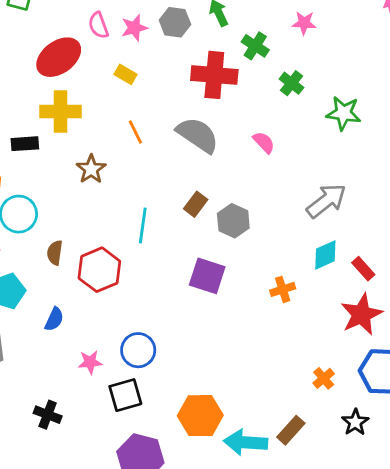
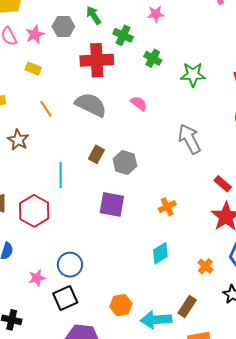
gray arrow: (326, 201) -> (189, 139), turned -72
cyan diamond: (325, 255) -> (160, 253), moved
orange hexagon: (200, 416) -> (121, 305), size x0.7

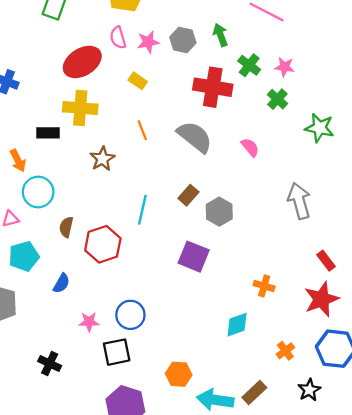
pink star: (156, 14) -> (285, 67), moved
orange cross: (167, 207) -> (264, 286), moved, turned 30

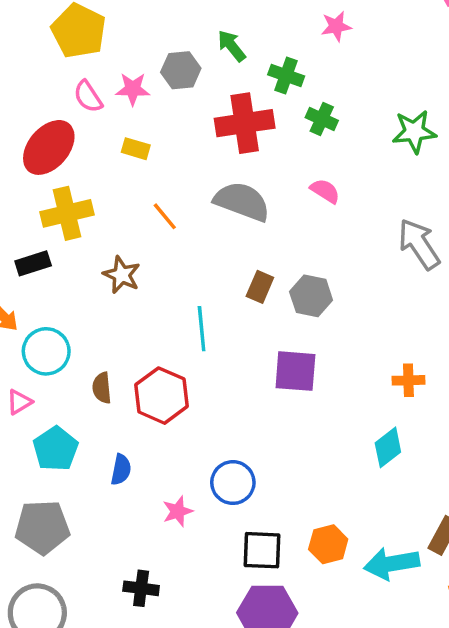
pink star: (148, 42) -> (133, 89), turned 30
pink star: (285, 67) -> (336, 26), moved
green cross: (277, 99) -> (322, 119), moved
black square: (117, 352) -> (262, 550), moved, turned 32

